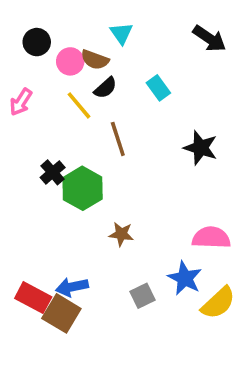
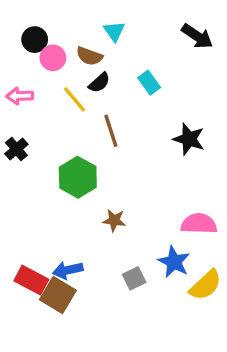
pink circle: (70, 61) -> (53, 58), moved
pink arrow: (21, 102) -> (20, 96), turned 55
black cross: (53, 172) -> (16, 149), moved

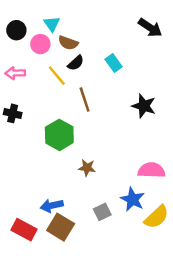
cyan triangle: (114, 31) -> (52, 24), moved
black circle: (35, 40) -> (16, 30), moved
black cross: (16, 149) -> (13, 113), turned -36
red rectangle: (31, 280) -> (24, 230), moved
brown square: (58, 295) -> (61, 227), moved

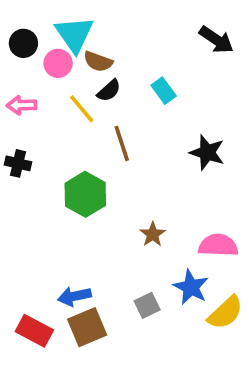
cyan triangle: (52, 24) -> (74, 34), size x1.6
brown star: (87, 168) -> (153, 234), moved, turned 30
brown square: (61, 227) -> (87, 327), turned 36

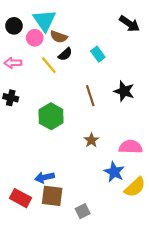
brown line: (122, 143) -> (90, 96), moved
gray square: (147, 305) -> (83, 211), moved
brown square: (87, 327) -> (52, 196), turned 30

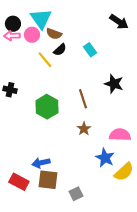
pink arrow: (13, 63) -> (12, 36), moved
brown line: (90, 96) -> (83, 99), moved

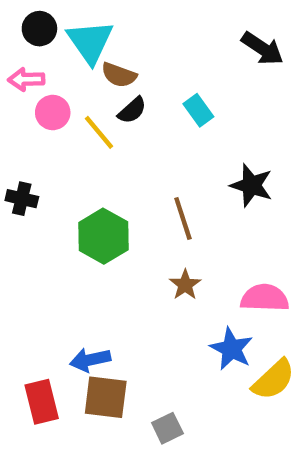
black circle: (13, 24) -> (39, 29), moved
pink circle: (32, 35) -> (53, 112), moved
red rectangle: (19, 182) -> (42, 402), turned 48

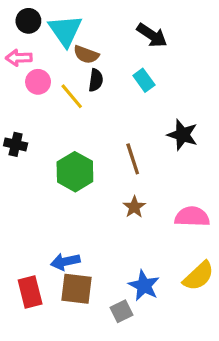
black arrow: (262, 48) -> (152, 35), moved
black semicircle: (132, 110) -> (96, 80), turned -40
blue star: (231, 349) -> (144, 286), moved

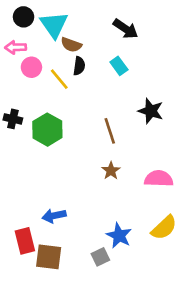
green hexagon: (75, 172) -> (47, 130), moved
brown square: (77, 289) -> (49, 257), moved

